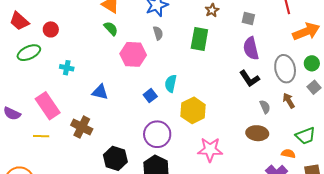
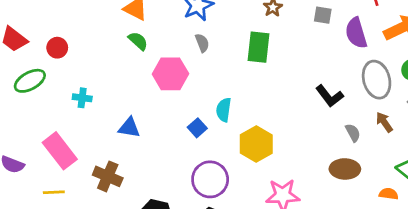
purple semicircle: (251, 48) -> (356, 33), moved

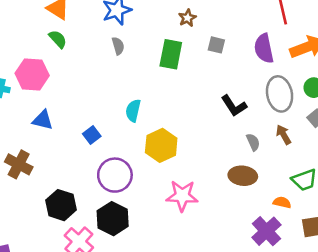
gray square: (323, 15) -> (216, 45), moved
pink hexagon: (170, 74) -> (32, 74), moved
blue square: (197, 128) -> (92, 135), moved

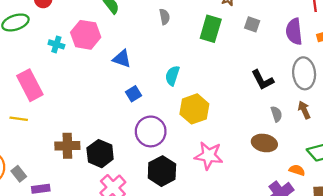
blue triangle: (43, 120) -> (122, 59), moved
brown cross: (19, 164) -> (67, 146), moved, turned -35
black hexagon: (113, 219) -> (162, 171), moved

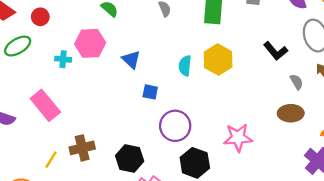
blue triangle: (122, 59) -> (131, 60), turned 36
blue square: (133, 94) -> (150, 92), turned -35
yellow hexagon: (194, 109) -> (218, 60), moved
yellow line: (19, 119) -> (51, 160), moved, turned -54
brown cross: (67, 146) -> (82, 148), moved

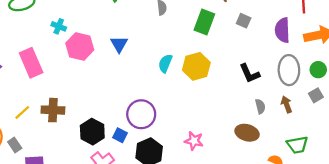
pink hexagon: (90, 43) -> (80, 47), moved
blue square: (150, 92) -> (120, 135), moved
pink star: (238, 138) -> (194, 141), size x0.7

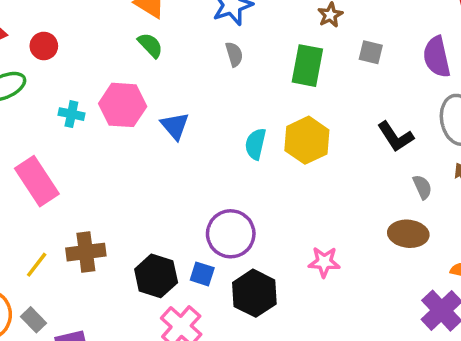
pink hexagon: (80, 47) -> (123, 105), moved

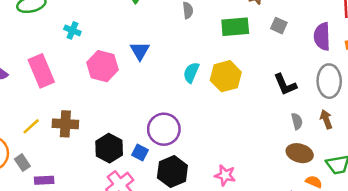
green rectangle: (307, 66) -> (235, 27), turned 64
pink hexagon: (123, 105) -> (103, 66), moved
brown ellipse: (408, 234) -> (300, 153), moved
pink star: (324, 262) -> (225, 175), moved

